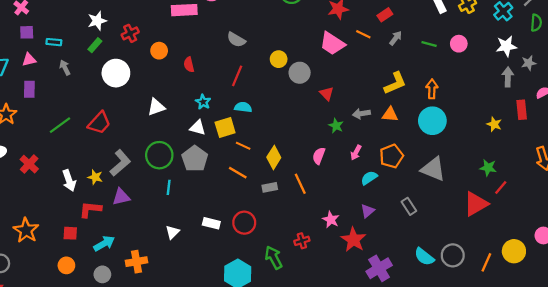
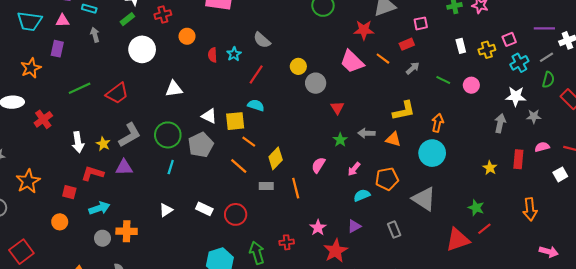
gray arrow: (508, 77) -> (500, 123), moved
cyan star: (203, 102) -> (234, 54), moved
gray circle: (102, 274) -> (102, 238), moved

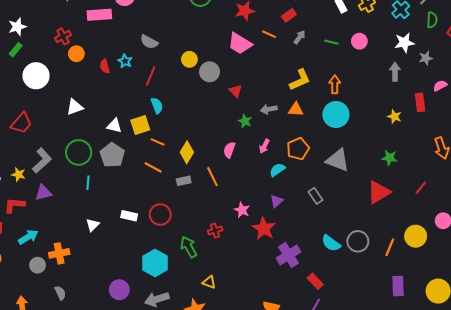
red cross: (163, 15) -> (63, 36), moved
cyan semicircle: (256, 105) -> (157, 106), turned 63
red line: (484, 229) -> (421, 188), moved

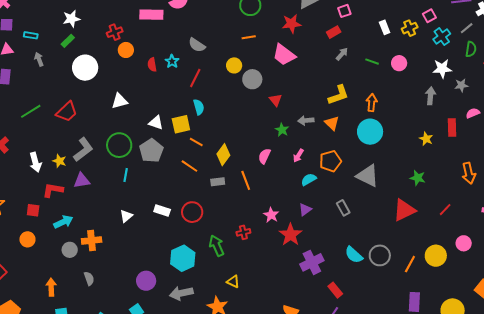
orange line: (269, 34) -> (249, 37), moved, turned -40
orange triangle: (296, 109) -> (332, 123), turned 35

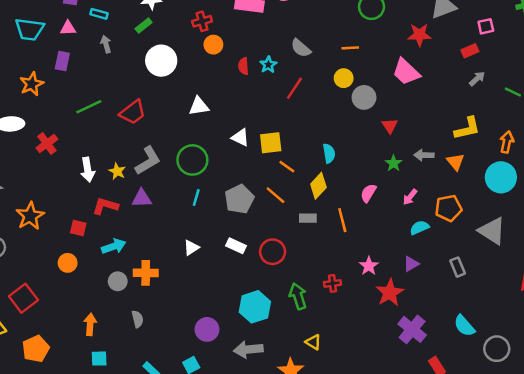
orange line: (249, 37) -> (350, 48), moved
cyan semicircle: (199, 107) -> (329, 153), moved
gray pentagon: (151, 151) -> (239, 199), moved
gray circle: (380, 255) -> (497, 349), moved
purple cross: (312, 262) -> (412, 329), turned -30

